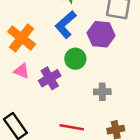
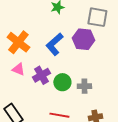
blue L-shape: (66, 24) -> (54, 44), moved
green circle: (75, 59) -> (62, 82), moved

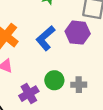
purple cross: (41, 75) -> (29, 94), moved

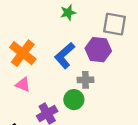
gray cross: (79, 85) -> (85, 80), moved

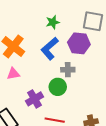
green star: (68, 13) -> (53, 22), moved
pink triangle: (23, 85) -> (13, 74), turned -32

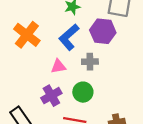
pink triangle: (13, 74) -> (58, 66), moved
green circle: (58, 87) -> (83, 92), moved

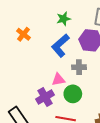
orange cross: (27, 35) -> (23, 34), moved, size x0.6
pink triangle: (58, 66) -> (58, 79), moved

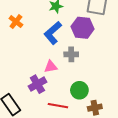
green circle: (73, 94) -> (79, 90), moved

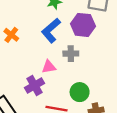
orange cross: (16, 22) -> (11, 35), moved

